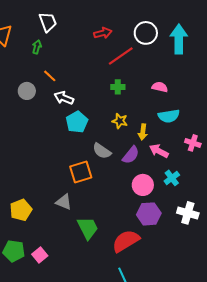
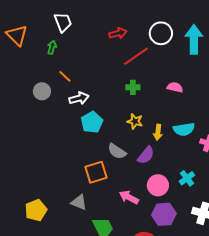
white arrow: (64, 98) -> (79, 98), turned 144
cyan semicircle: (169, 116) -> (184, 129), moved
pink arrow: (159, 151) -> (129, 197), moved

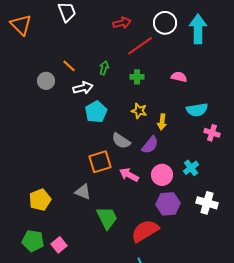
green arrow: (52, 47) -> (104, 68), moved
cyan semicircle: (184, 129) -> (197, 110), moved
pink arrow: (129, 197) -> (129, 175), moved

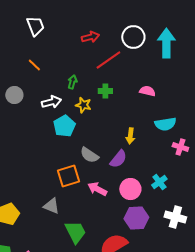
orange line: (69, 66) -> (34, 65), moved
yellow star: (139, 111) -> (83, 105), moved

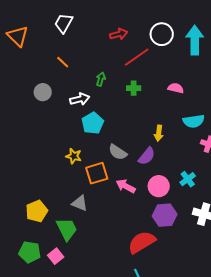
white trapezoid: (35, 26) -> (64, 23), turned -130
yellow star: (83, 105) -> (74, 156), moved
green trapezoid: (75, 232) -> (67, 229), moved

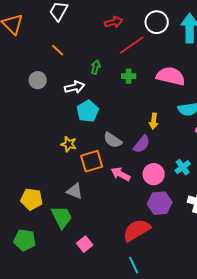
pink semicircle: (176, 88) -> (171, 76), size x1.8
yellow pentagon: (37, 211) -> (32, 199), turned 30
pink square: (56, 256) -> (85, 244), moved

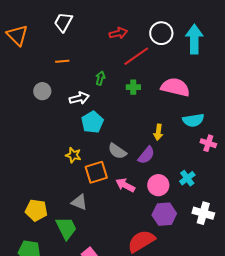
orange line: (58, 50) -> (62, 61), turned -48

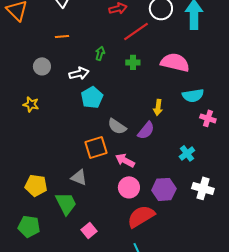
yellow star: (73, 155) -> (31, 104), moved
pink circle: (158, 185) -> (129, 187), moved

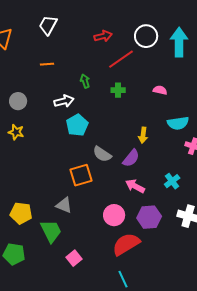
green arrow: (100, 53) -> (85, 81), turned -32
pink semicircle: (175, 62) -> (160, 90), size x0.5
gray circle: (42, 66) -> (18, 101), moved
pink arrow: (125, 160) -> (135, 186), moved

